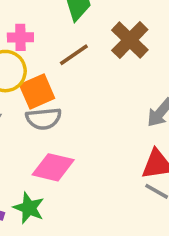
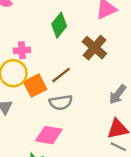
brown line: (74, 55) -> (61, 75), moved
gray semicircle: (44, 119) -> (61, 102), moved

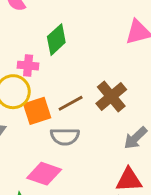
green diamond: (59, 25) -> (56, 40), moved
brown cross: (94, 48) -> (111, 97), moved

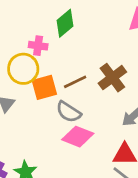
gray semicircle: (65, 136) -> (68, 112), turned 30
pink diamond: (44, 174) -> (78, 137), moved

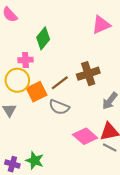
brown cross: (112, 78) -> (88, 74), turned 30
pink diamond: (78, 137) -> (85, 136), moved, turned 30

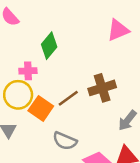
orange square: (37, 92) -> (41, 108), turned -30
gray semicircle: (59, 107) -> (65, 141), moved

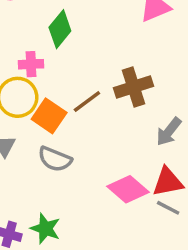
gray semicircle: (65, 141) -> (55, 159), moved

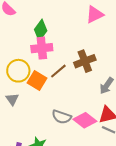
pink cross: (31, 64) -> (42, 48), moved, size x1.5
gray semicircle: (55, 159) -> (62, 117), moved

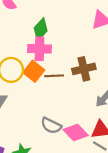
brown line: (58, 71) -> (54, 76), turned 30
orange square: (37, 80) -> (34, 71), moved

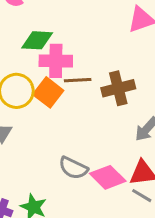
green diamond: (41, 29) -> (37, 40), moved, turned 50
brown line: (54, 76) -> (78, 80), moved

